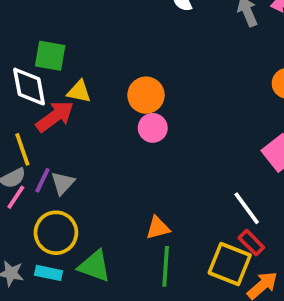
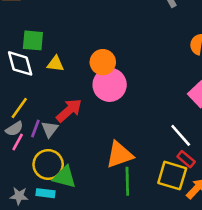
red arrow: (55, 116) -> (69, 110), moved
pink circle: (153, 128) -> (110, 85), size x1.6
yellow line: (22, 149) -> (19, 108), turned 60
orange triangle: (158, 228) -> (119, 155), size x1.6
green triangle: (94, 266) -> (65, 177), moved

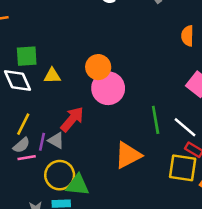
gray triangle: (50, 129) -> (56, 140), turned -30
pink line: (18, 142) -> (27, 158), turned 60
green line: (127, 181) -> (156, 120), moved

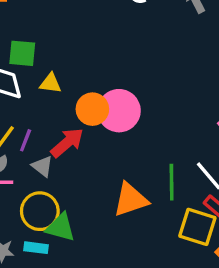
orange circle: (98, 67) -> (92, 109), moved
green line: (156, 120) -> (172, 182), moved
purple line: (42, 142) -> (26, 140), moved

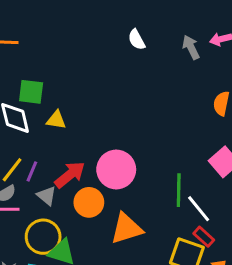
orange circle: (92, 109) -> (89, 202), moved
pink circle: (119, 111) -> (116, 169), moved
green line: (172, 182) -> (179, 190), moved

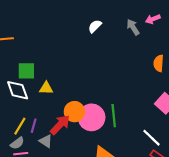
white semicircle: (137, 40) -> (95, 26), turned 80
green line: (179, 190) -> (114, 116), moved
orange circle: (89, 202) -> (74, 112), moved

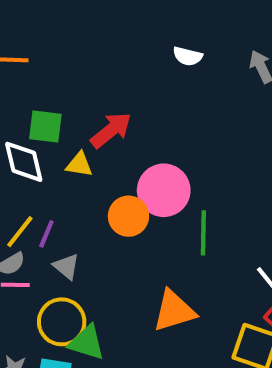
white semicircle: (95, 26) -> (188, 56), turned -128
pink circle: (92, 117) -> (164, 190), moved
red arrow: (60, 125) -> (111, 130), moved

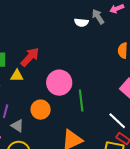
white semicircle: (188, 56) -> (81, 22), moved
orange circle: (128, 216) -> (41, 110), moved

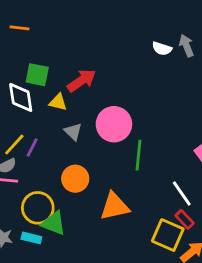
orange circle: (41, 110) -> (75, 179), moved
gray triangle: (17, 126) -> (73, 132), moved

